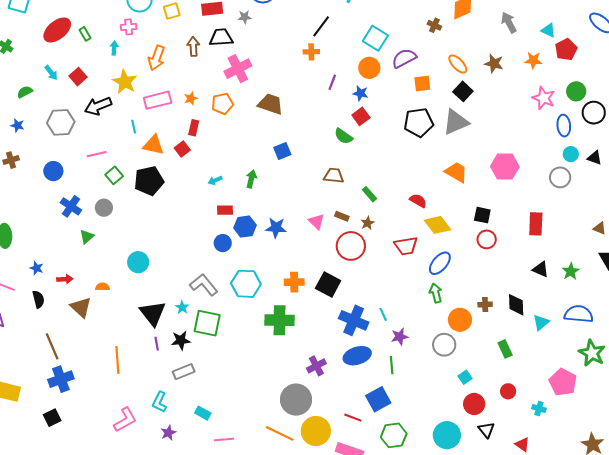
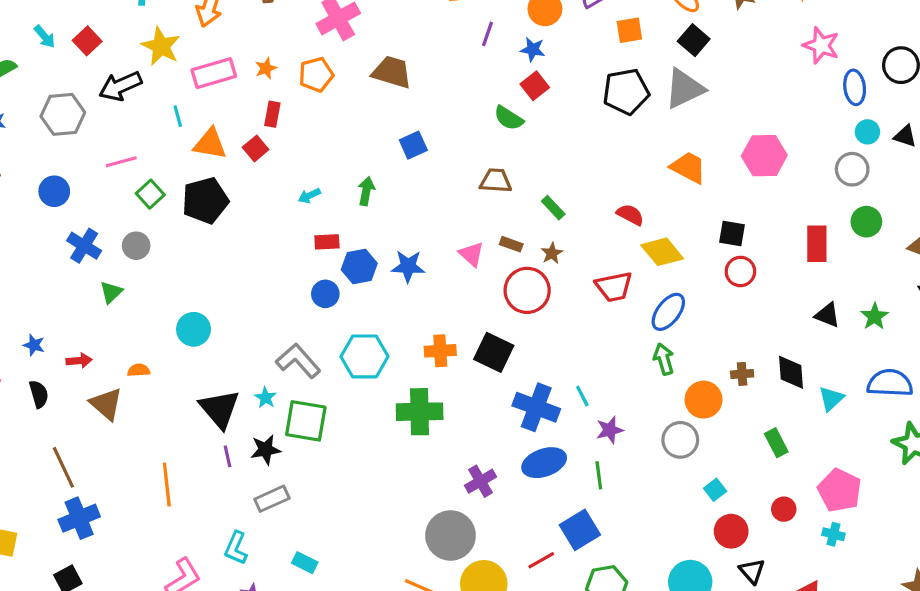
green circle: (576, 91) -> (866, 222), moved
pink pentagon: (563, 382) -> (839, 490), moved
red line: (353, 418) -> (541, 560), turned -48

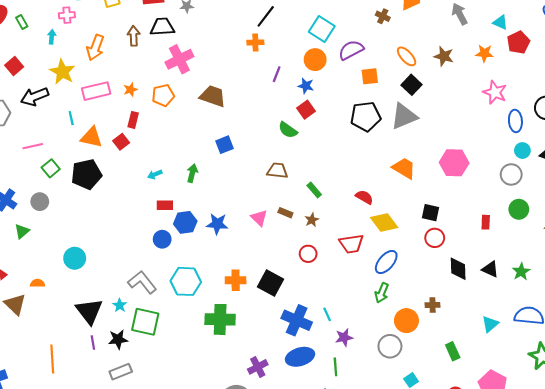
red rectangle: (817, 244) -> (486, 222), size x0.6
red circle: (527, 290) -> (308, 254), moved, size x0.6
green arrow: (664, 359) -> (382, 293), turned -144
black diamond: (791, 372) -> (458, 269), moved

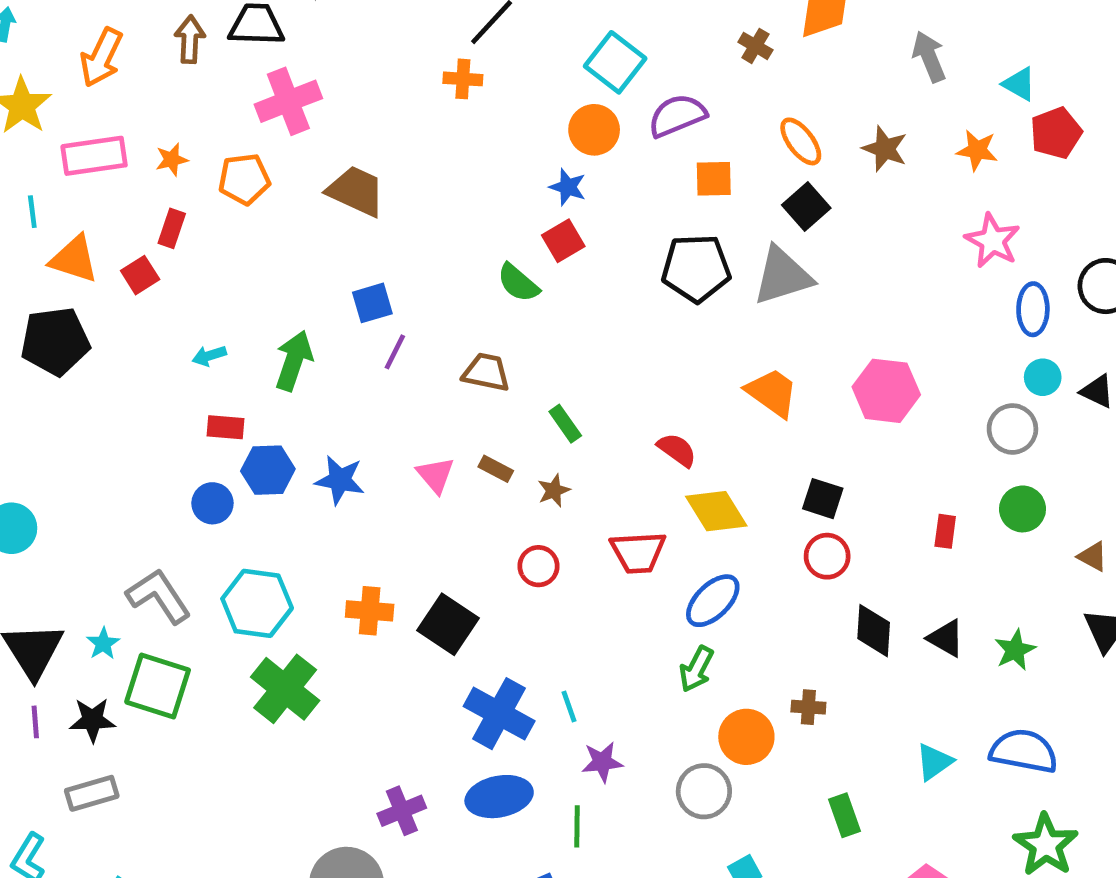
purple line: (277, 74) -> (395, 352), moved
green arrow: (192, 173) -> (294, 361), size x1.4
green cross: (220, 319) -> (285, 689), moved, turned 32

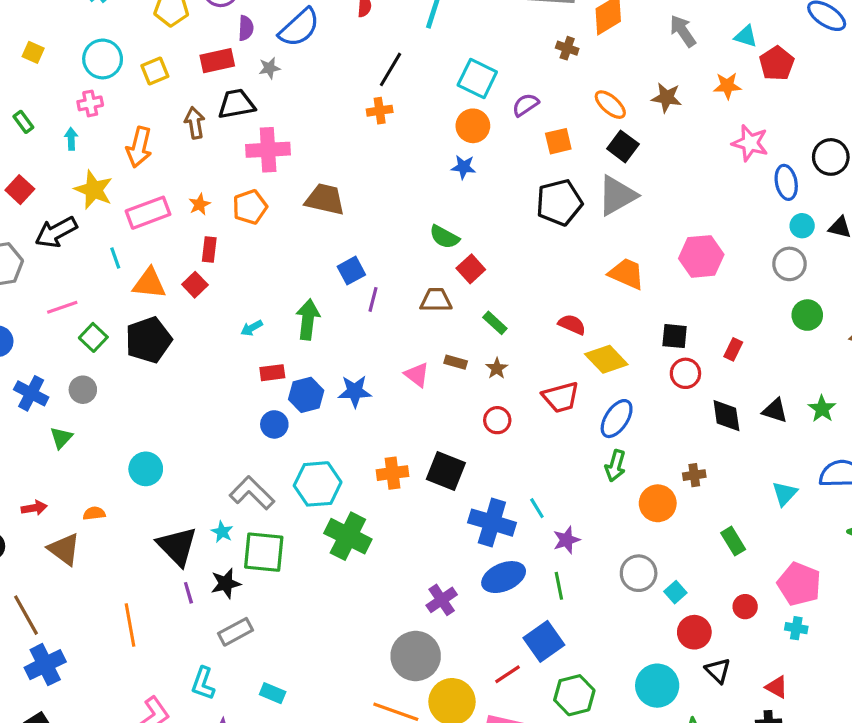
pink cross: (288, 101) -> (268, 150), turned 30
purple semicircle: (677, 116) -> (525, 105), size x0.7
red square: (563, 241) -> (471, 269), moved
red rectangle: (945, 531) -> (733, 349), moved, turned 30
gray circle: (704, 791) -> (639, 573), moved

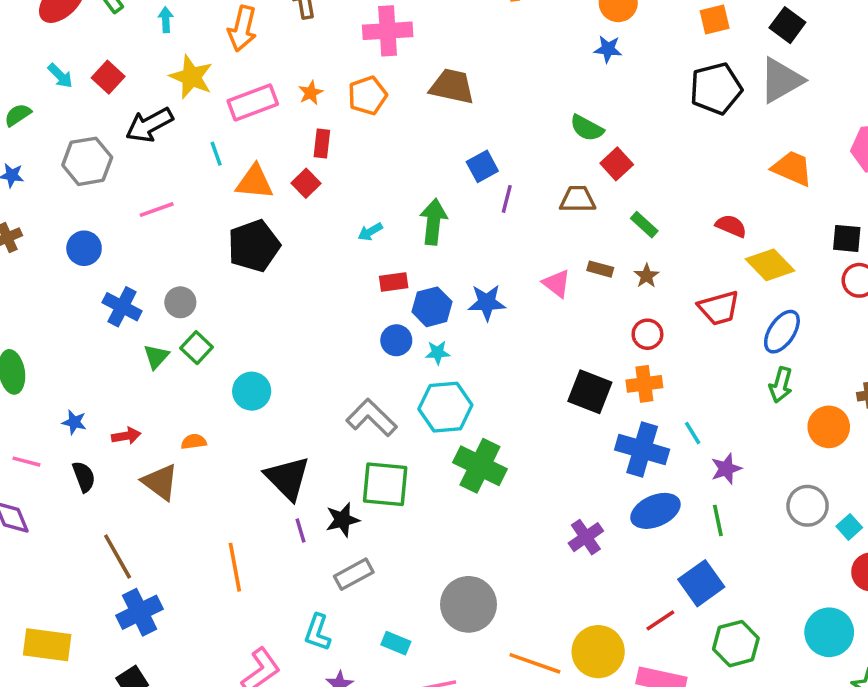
green square: (93, 337) -> (197, 348), moved
orange cross: (393, 473) -> (644, 384), moved
cyan star: (222, 532) -> (438, 353), moved, turned -30
gray circle: (416, 656) -> (469, 604), moved

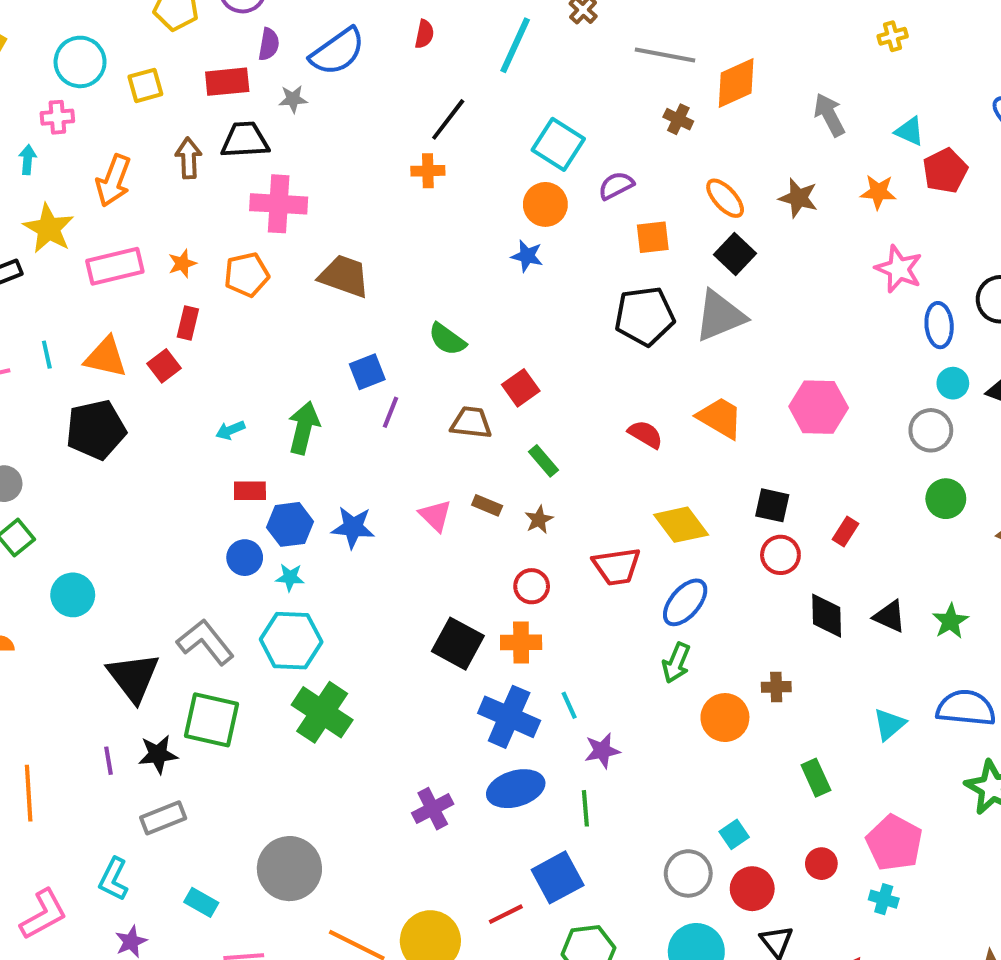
green semicircle: (587, 128) -> (447, 339), moved
cyan line: (216, 154) -> (47, 355), moved
red semicircle: (731, 226) -> (645, 434), moved
black triangle: (287, 478) -> (133, 677), moved
gray circle: (808, 506) -> (688, 873), moved

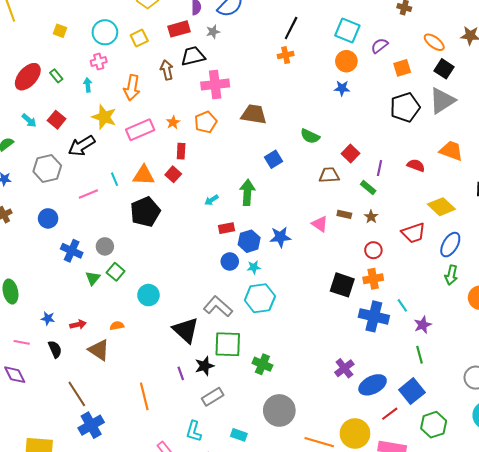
purple line: (391, 412) -> (379, 168), moved
green cross: (322, 712) -> (262, 364), moved, size x0.7
blue ellipse: (516, 789) -> (373, 385), moved

